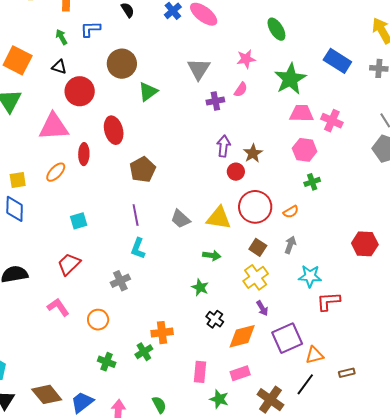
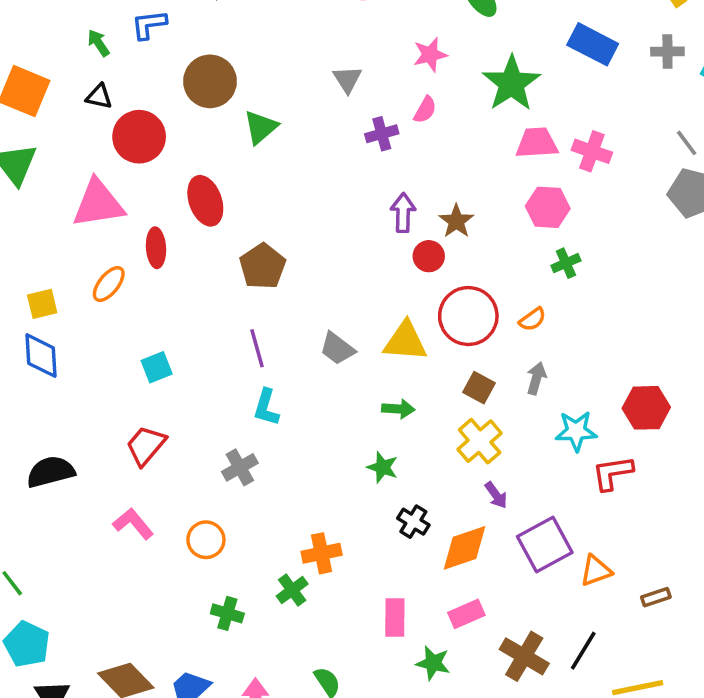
gray triangle: (199, 69) -> (347, 79), size x0.7
red hexagon: (365, 244) -> (646, 408), moved
black line: (305, 384) -> (583, 651), moved

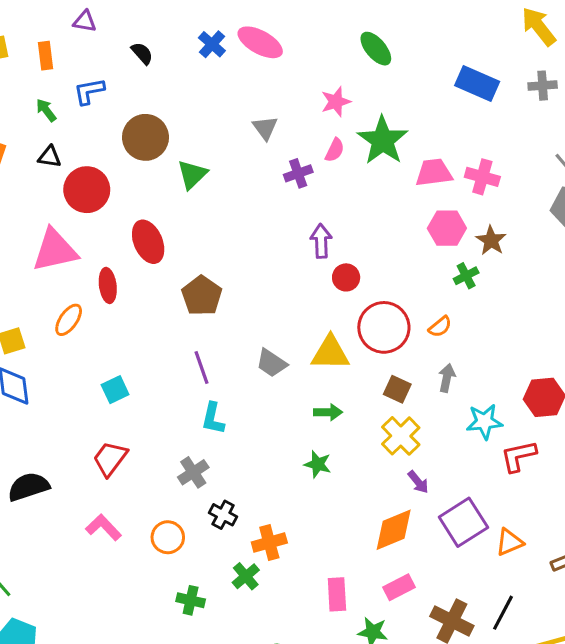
green star: (511, 83) -> (383, 140), moved
brown star: (456, 221) -> (491, 240), moved
black cross: (413, 522) -> (223, 515), moved

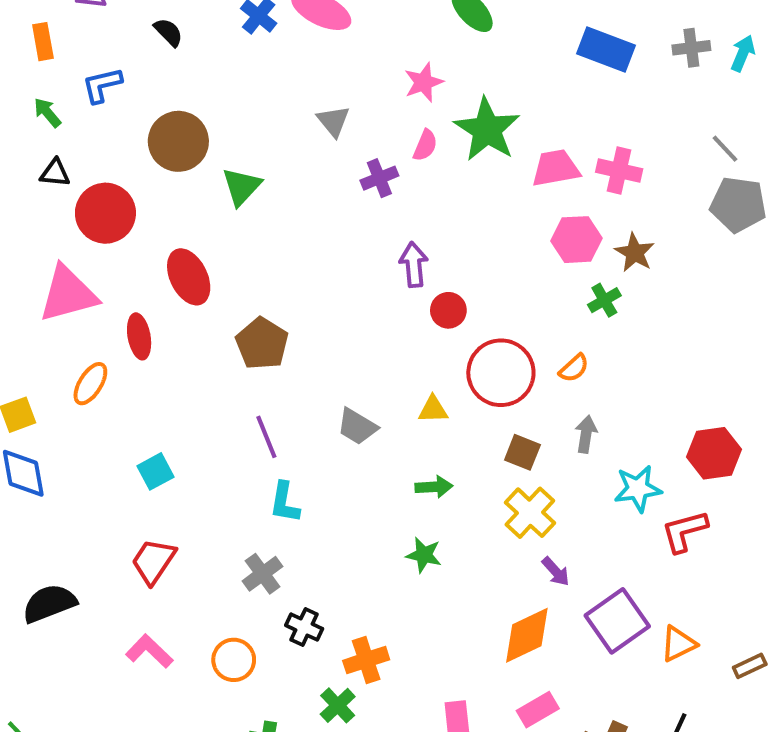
yellow triangle: (330, 353) -> (433, 409), size x0.6

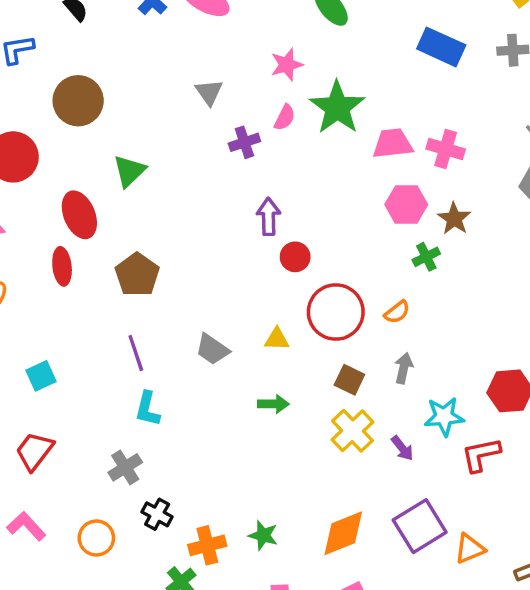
green triangle: (242, 187) -> (129, 171), moved
red ellipse: (139, 336) -> (62, 266), moved
green star: (424, 555) -> (263, 535), moved
purple arrow: (556, 571) -> (402, 448), moved

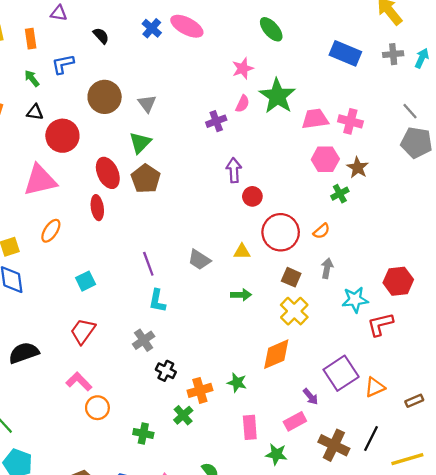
gray triangle: (209, 92) -> (147, 104), moved
brown pentagon: (137, 275) -> (146, 179), moved
purple arrow: (402, 448) -> (311, 397), moved
orange diamond: (343, 533) -> (276, 354), moved
orange circle: (96, 538) -> (97, 408), moved

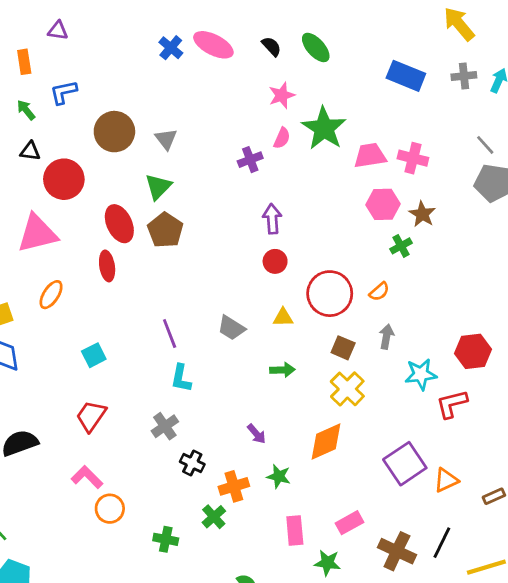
black semicircle: (101, 36) -> (271, 46), moved
red circle: (252, 196) -> (275, 261), moved
purple arrow: (311, 397) -> (256, 434), moved

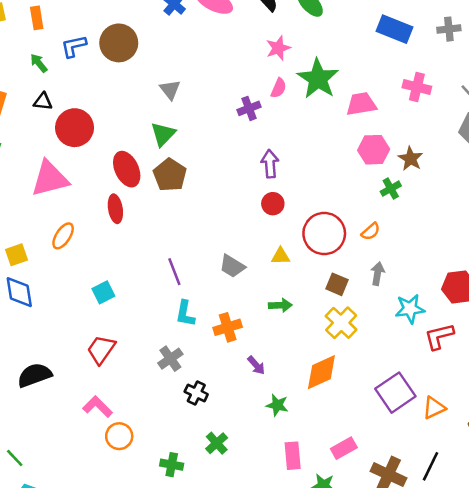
brown circle: (114, 132) -> (119, 43), moved
pink cross: (413, 158) -> (417, 87), moved
orange cross: (234, 486) -> (228, 327), moved

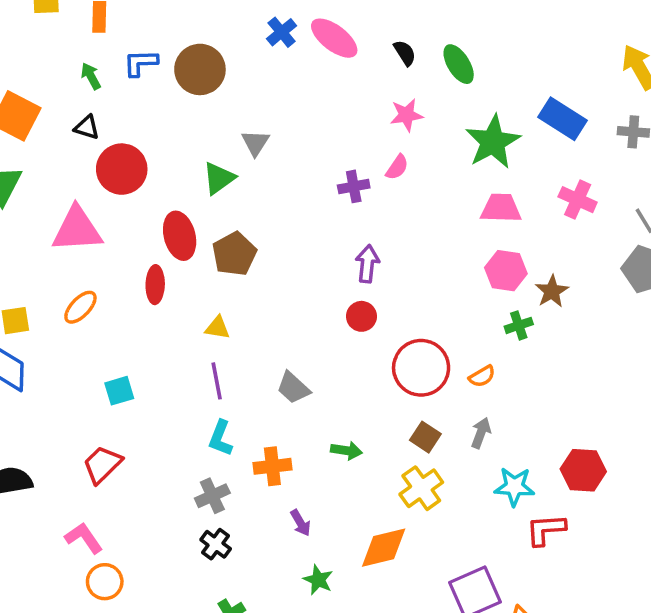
green star: (318, 79) -> (493, 142), moved
green triangle: (163, 134) -> (219, 178), moved
yellow triangle: (281, 256) -> (217, 328), moved
gray cross: (170, 359) -> (212, 496), moved

